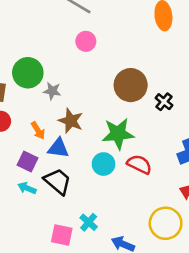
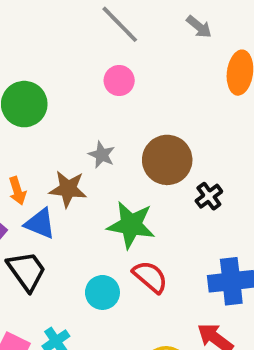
gray star: (52, 91) -> (102, 155), moved
brown star: (71, 121) -> (68, 189), turned -30
cyan circle: (103, 164) -> (102, 292), moved

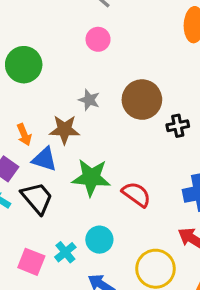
black cross: (209, 196) -> (178, 126), turned 30
green star: (131, 225) -> (91, 178), moved
cyan circle: (102, 292) -> (99, 240), moved

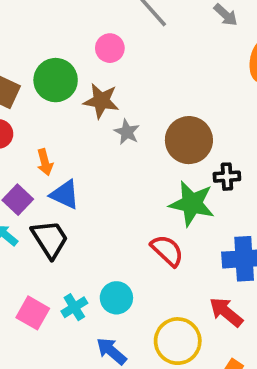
pink circle: (98, 39) -> (110, 48), moved
brown star: (64, 130) -> (101, 101), moved
green star: (91, 178) -> (192, 204), moved

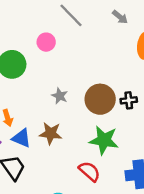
brown star: (101, 101) -> (51, 133), moved
black cross: (227, 177) -> (129, 100), moved

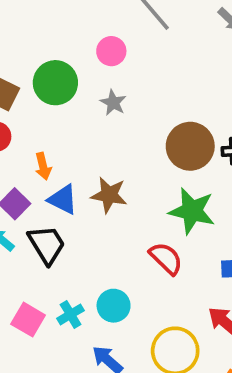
gray star: (60, 96) -> (113, 103), moved

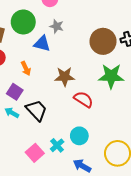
blue triangle: (63, 200) -> (42, 44), moved
red semicircle: (166, 258) -> (83, 99), moved
pink square: (28, 320) -> (35, 153), turned 30

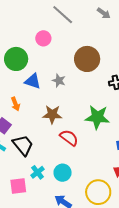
gray star: (57, 26) -> (59, 81), moved
brown circle: (103, 41) -> (87, 59), moved
cyan cross: (57, 145) -> (38, 172), moved
pink square: (35, 153) -> (18, 186), turned 30

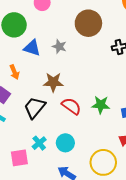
green star: (97, 117) -> (101, 105), moved, size x0.7
black trapezoid: (23, 145) -> (35, 107), moved, turned -100

